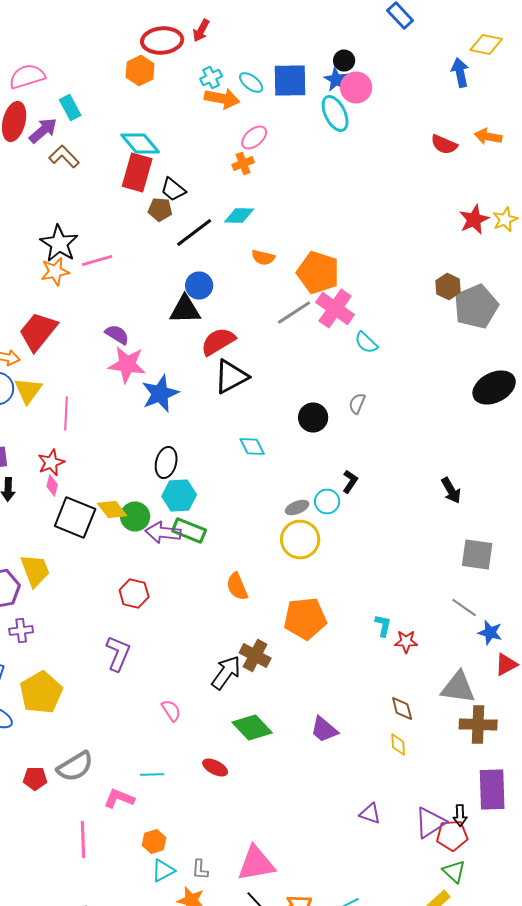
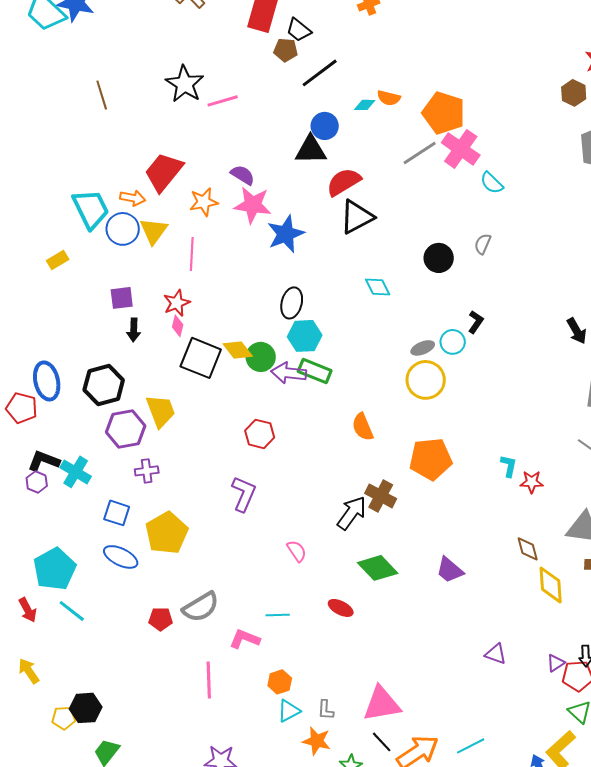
cyan diamond: (239, 216) -> (365, 105), moved, size x0.7
orange star: (55, 272) -> (204, 202), moved
brown hexagon: (448, 286) -> (574, 93), moved
yellow diamond: (398, 744) -> (551, 585), moved, size x1.6
purple triangle: (430, 822) -> (556, 663), size x0.6

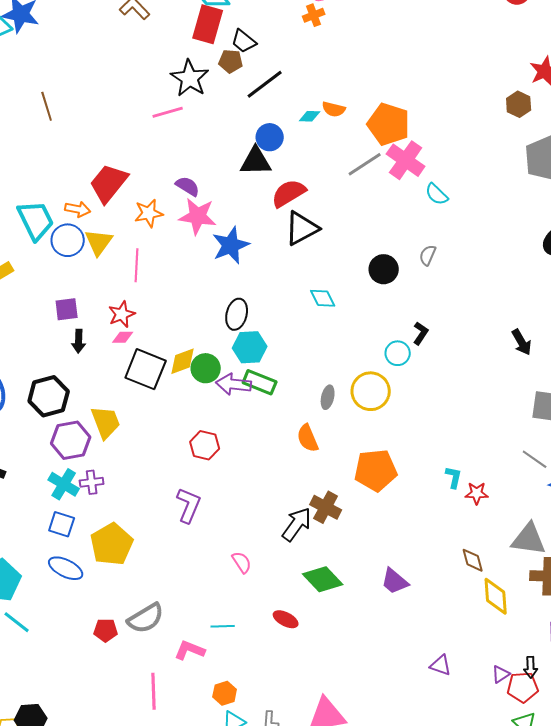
black star: (185, 84) -> (190, 78), moved
pink diamond: (178, 326) -> (123, 337), turned 75
gray ellipse: (423, 348) -> (328, 397), moved, turned -55
yellow diamond: (238, 350) -> (183, 361), turned -72
cyan cross: (76, 472) -> (64, 484), moved

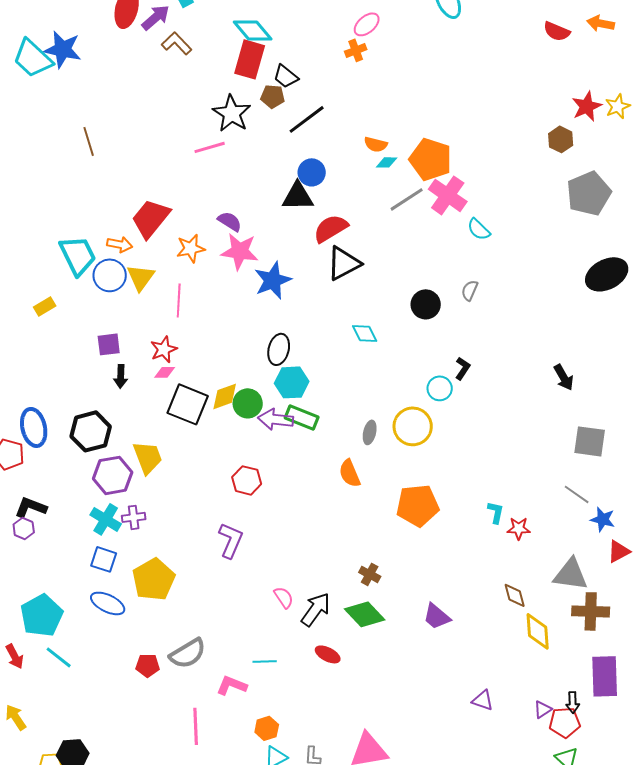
cyan diamond: (310, 116) -> (387, 162), moved
brown cross: (326, 507) -> (370, 574), moved, size x0.7
black arrow: (297, 524) -> (316, 609), moved

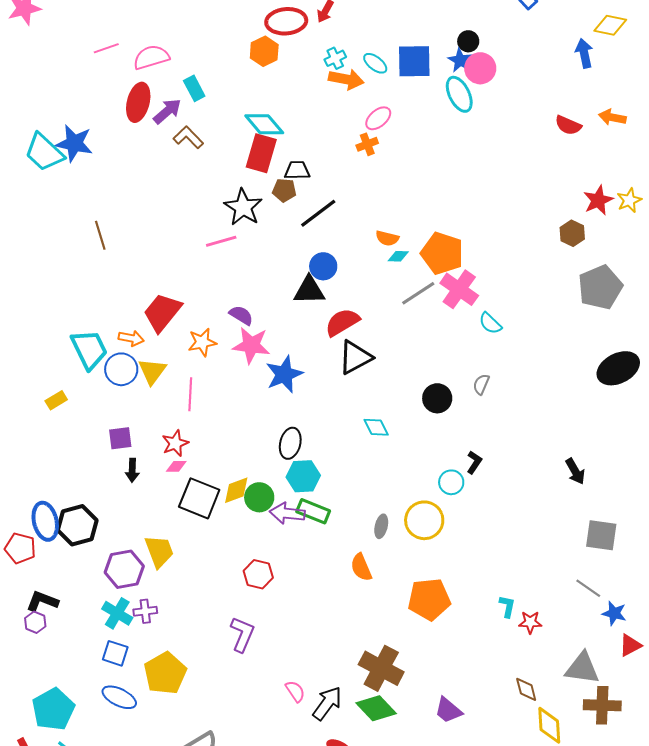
black trapezoid: (286, 76) -> (297, 170), turned 140
black hexagon: (91, 431) -> (77, 525), moved
brown cross: (370, 574) -> (381, 668), size x2.0

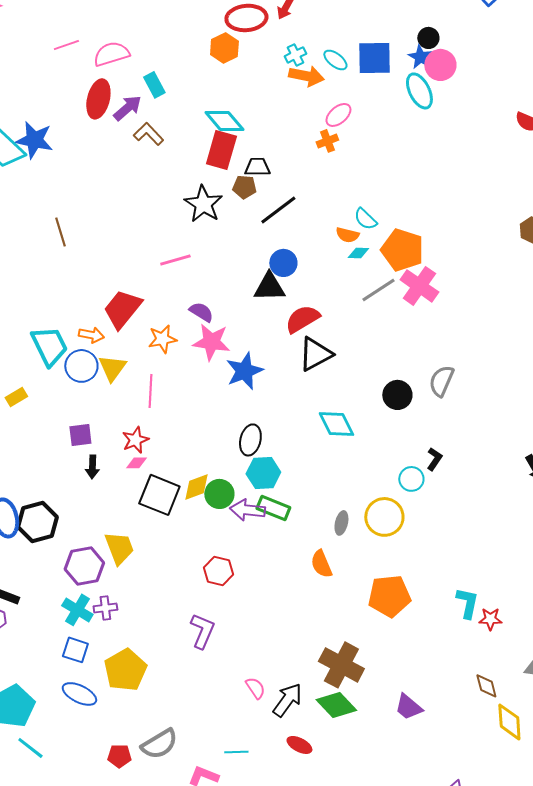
pink line: (221, 241) -> (175, 260), moved
cyan semicircle: (490, 323) -> (365, 219), moved
gray semicircle: (481, 384) -> (441, 381), size x1.5
cyan diamond: (376, 427) -> (336, 424), size x1.4
cyan L-shape: (507, 606) -> (467, 603), size x1.4

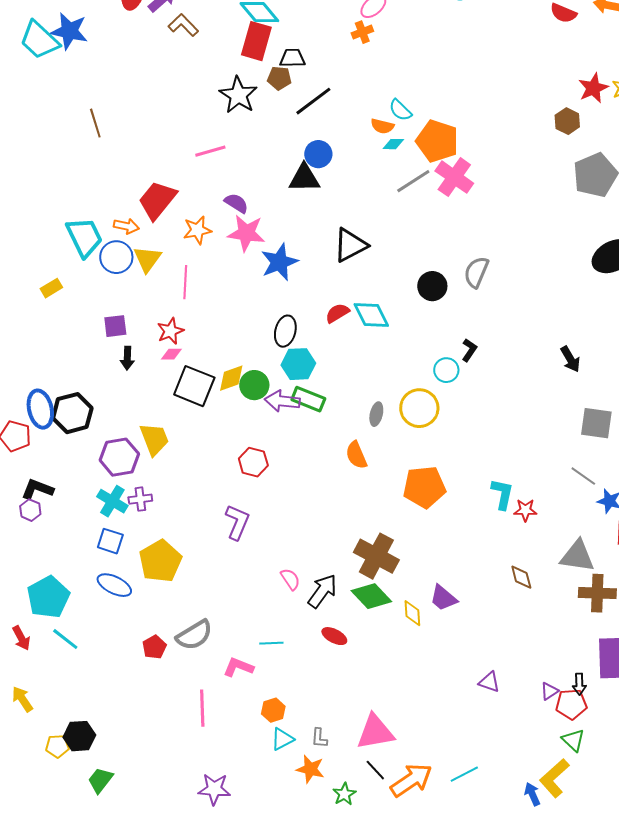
red semicircle: (302, 319) -> (337, 313), moved, size x0.7
yellow diamond: (509, 722) -> (412, 613), moved, size x0.7
red pentagon: (119, 756) -> (154, 647), turned -30

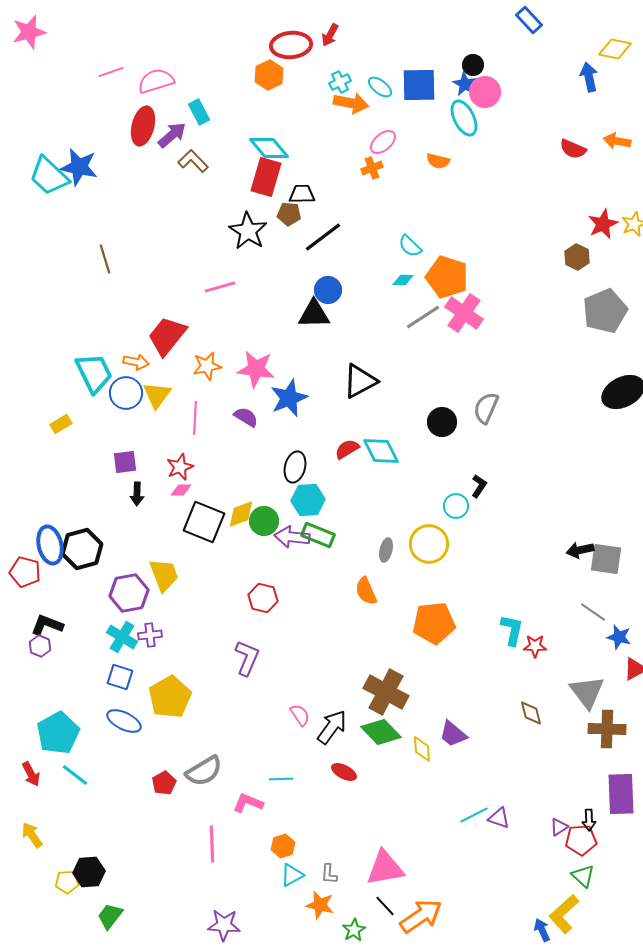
orange semicircle: (382, 126) -> (438, 161), moved
purple semicircle: (236, 203) -> (246, 417), moved
black arrow: (570, 359) -> (580, 550), moved, turned 108
gray triangle: (577, 556) -> (587, 692), turned 45
cyan line: (464, 774) -> (474, 815), moved

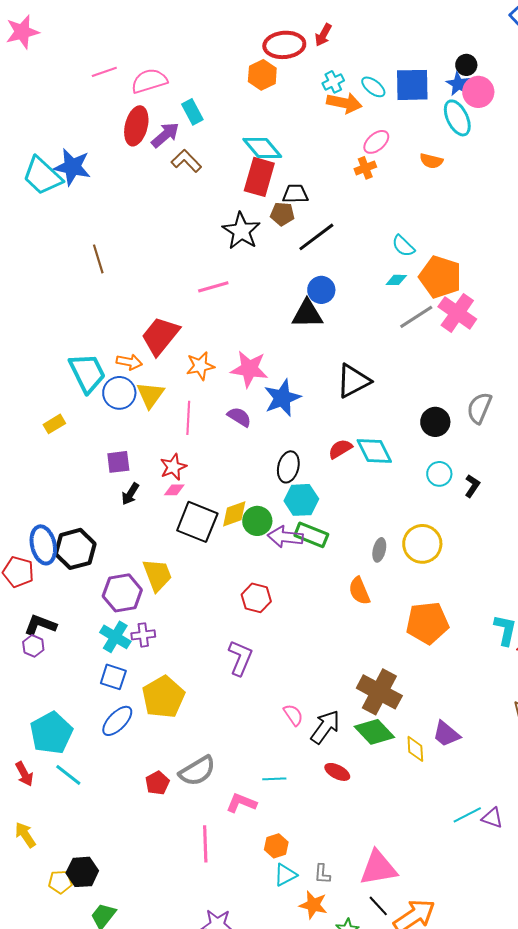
black arrow: (137, 494) -> (130, 494), turned 30
cyan circle: (456, 506) -> (439, 474), moved
blue ellipse: (124, 721) -> (117, 721), turned -72

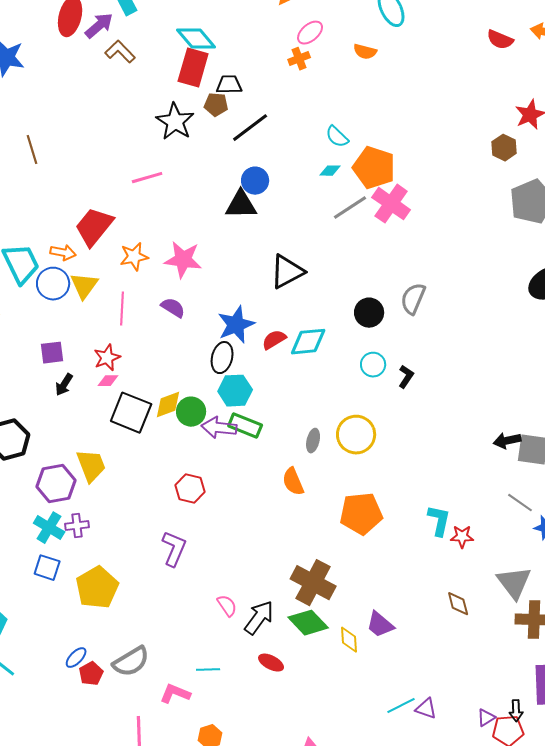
blue star: (282, 398) -> (236, 325), moved
cyan diamond: (374, 451) -> (308, 342), turned -69
blue ellipse: (117, 721) -> (76, 658), moved, size x0.7

